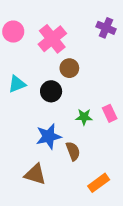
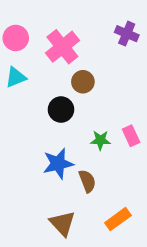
cyan triangle: (17, 84) -> (16, 77), moved
brown triangle: (35, 174) -> (62, 223), moved, turned 30

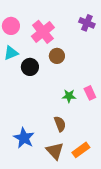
black circle: (61, 110) -> (30, 67), moved
blue star: (58, 164) -> (24, 138), moved, turned -30
brown triangle: (62, 223) -> (55, 151), moved

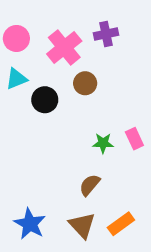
purple cross: (87, 23) -> (106, 34), moved, turned -35
brown semicircle: (60, 124) -> (90, 185), turned -119
blue star: (24, 138) -> (30, 224), moved

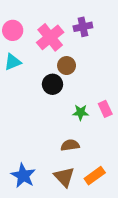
black circle: (45, 100) -> (52, 84), moved
brown semicircle: (90, 185) -> (70, 145), turned 42

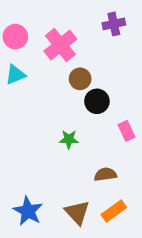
purple cross: (83, 27) -> (114, 24), moved
black circle: (52, 84) -> (97, 101), moved
green star: (81, 112) -> (69, 139), moved
brown semicircle: (70, 145) -> (105, 174), moved

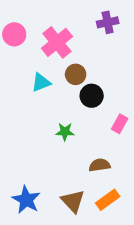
cyan triangle: (15, 75) -> (41, 82), moved
pink rectangle: (126, 131) -> (120, 124), turned 54

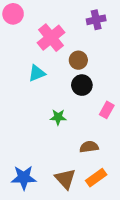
pink circle: (14, 34) -> (13, 14), moved
brown circle: (76, 74) -> (78, 60), moved
blue star: (26, 200) -> (24, 178), turned -30

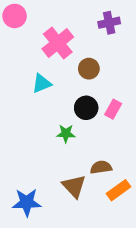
black circle: (82, 85) -> (86, 108), moved
pink rectangle: (107, 110) -> (113, 109), moved
orange rectangle: (96, 178) -> (119, 190), moved
brown triangle: (65, 179) -> (74, 186), moved

